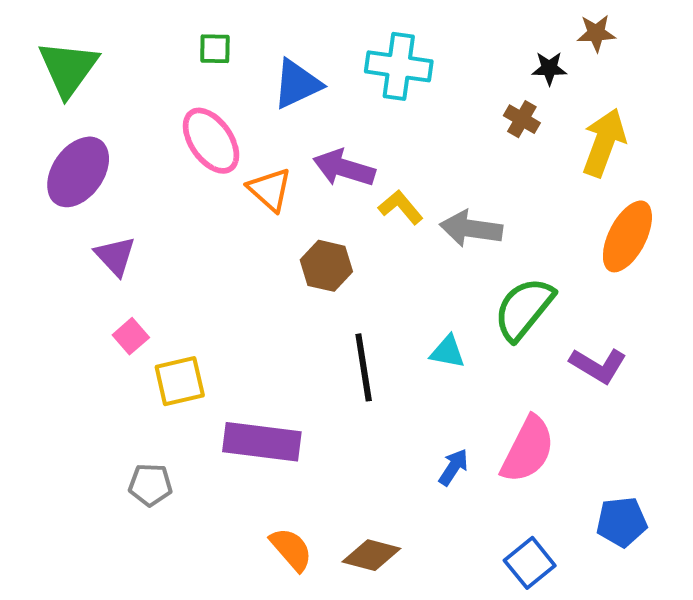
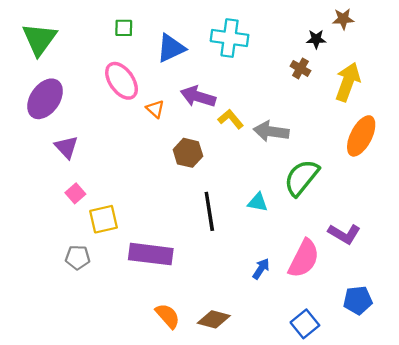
orange triangle: (270, 190) -> (155, 109), size x0.7
purple L-shape: (598, 365) -> (344, 234), moved
gray pentagon: (150, 485) -> (78, 257), moved

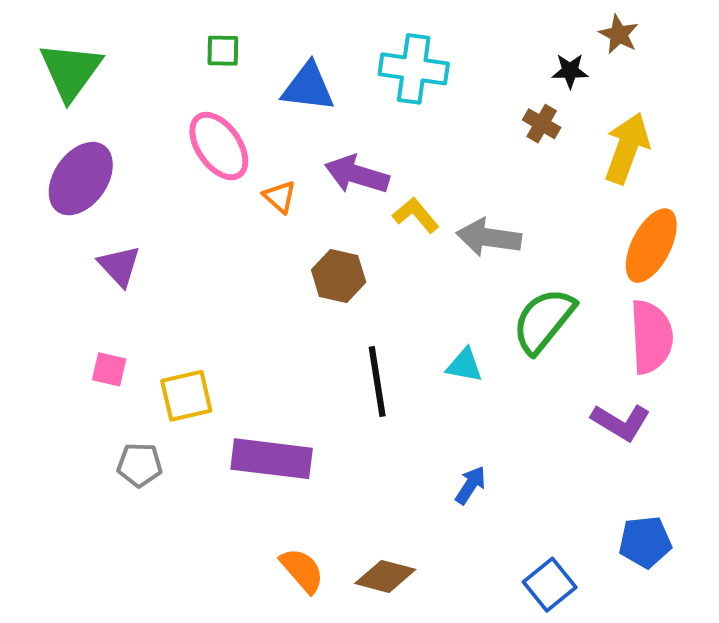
brown star: (343, 19) -> (619, 34), turned 30
blue triangle: (171, 48) -> (308, 87), turned 32
pink square: (75, 193) -> (109, 369), moved, turned -36
pink semicircle: (304, 259) -> (651, 337), moved, turned -30

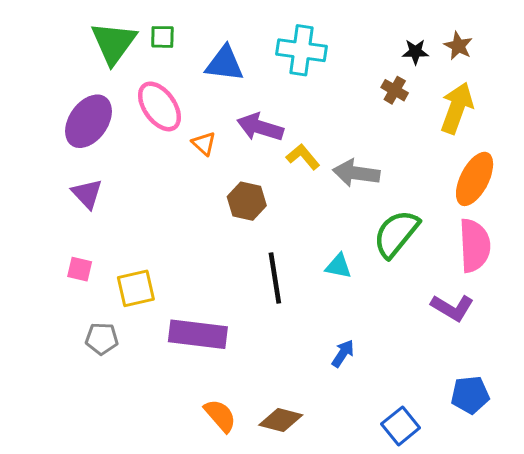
brown star: (619, 34) -> (458, 46), moved
green triangle: (71, 71) -> (114, 43), moved
purple ellipse: (81, 179) -> (89, 121), moved

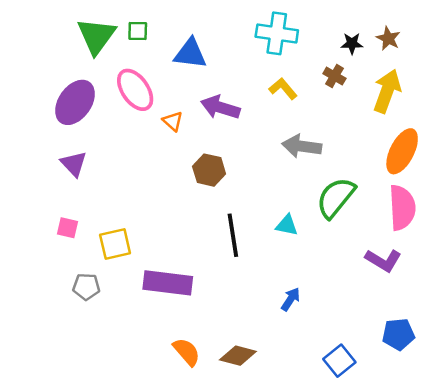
cyan cross: (301, 50) -> (277, 33), moved
yellow L-shape: (303, 157) -> (283, 89), moved

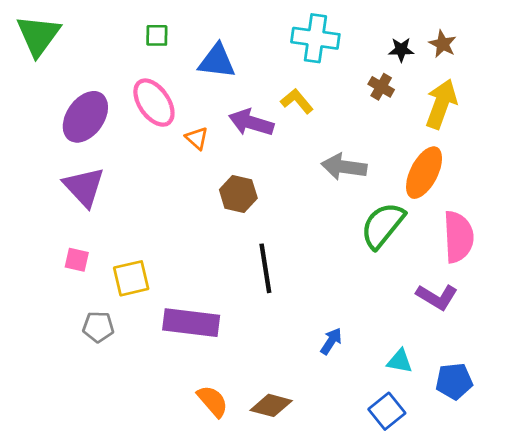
green triangle: (96, 36) -> (38, 35), moved
yellow L-shape: (283, 89) -> (297, 101), moved
orange ellipse: (402, 151) -> (424, 173), moved
purple triangle: (74, 164) -> (84, 187), size x1.4
cyan triangle: (287, 225) -> (400, 361), moved

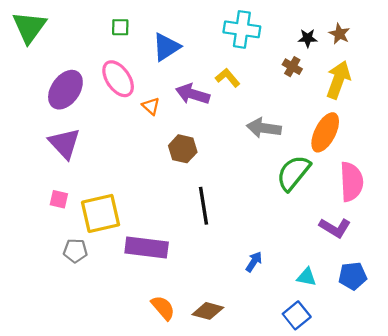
blue triangle: (217, 61) -> (166, 47), turned -40
yellow square: (131, 278) -> (101, 213), size x1.4
blue pentagon: (454, 381) -> (353, 276), moved

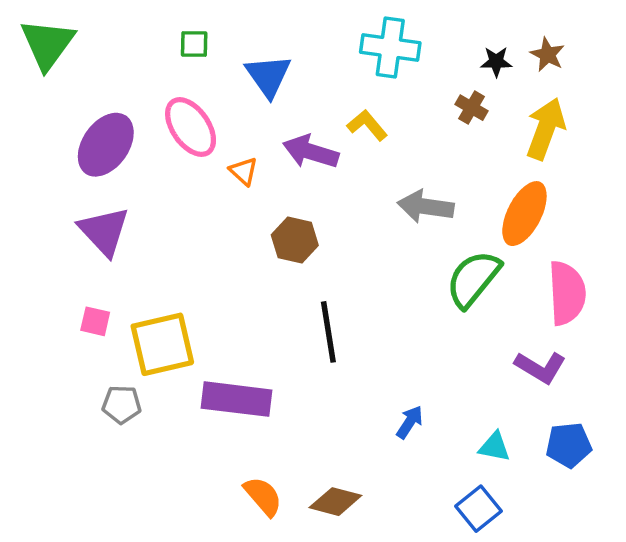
blue triangle: (166, 47) -> (268, 76), turned -32

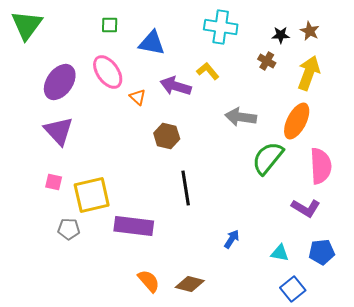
blue triangle: (268, 76) -> (152, 43), turned -44
blue square: (479, 509) -> (293, 289), moved

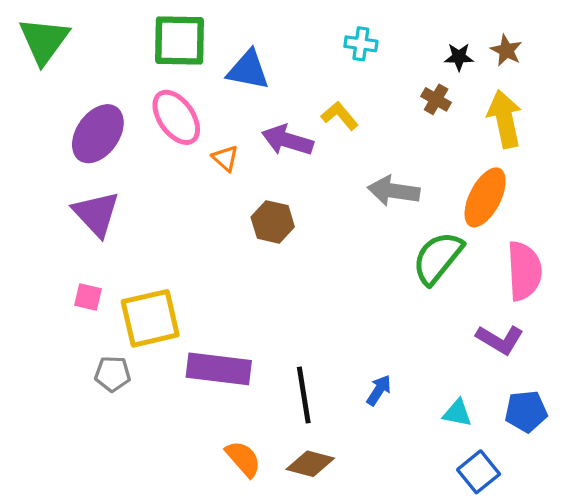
green square: (110, 25) -> (180, 41), size x2.0
cyan cross: (221, 27) -> (361, 44), size x0.6
yellow arrow: (309, 73) -> (505, 119), turned -32
black line: (186, 188) -> (304, 395), moved

